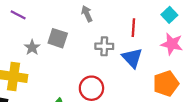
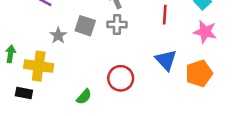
gray cross: (104, 46) -> (117, 24), moved
blue triangle: (132, 58) -> (166, 60), moved

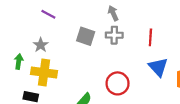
red line: (165, 15) -> (150, 37), moved
gray star: (58, 35) -> (41, 45), moved

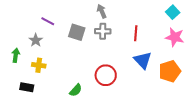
purple line: (48, 14) -> (48, 21), moved
yellow cross: (44, 72) -> (39, 65), size x0.6

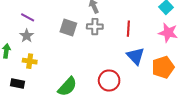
purple line: (48, 21) -> (28, 17), moved
red circle: (106, 75) -> (109, 80), moved
green semicircle: (76, 90) -> (67, 87), size x1.5

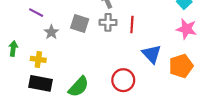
red line: (128, 29) -> (132, 25), moved
gray star: (27, 36) -> (51, 32), moved
black rectangle: (18, 84) -> (40, 83), moved, size x1.5

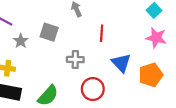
gray cross: (108, 22) -> (75, 60), moved

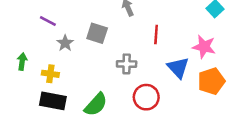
pink star: (156, 38) -> (204, 47), moved

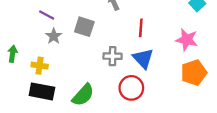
purple line: (48, 21) -> (47, 15), moved
blue triangle: (178, 68) -> (143, 59), moved

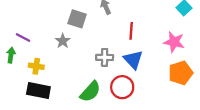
purple line: (47, 15) -> (23, 38), moved
gray square: (84, 27) -> (77, 19), moved
gray star: (54, 36) -> (63, 41), moved
green semicircle: (83, 95) -> (90, 92), moved

